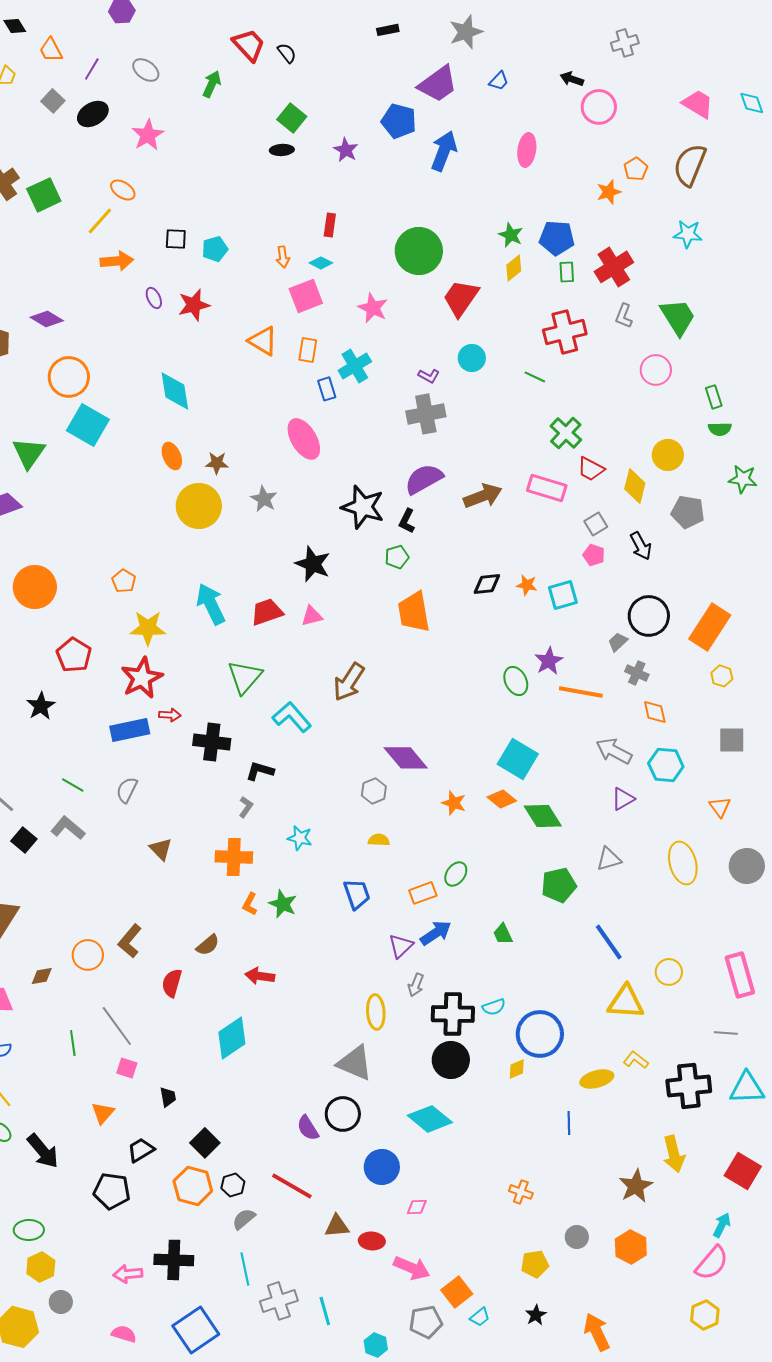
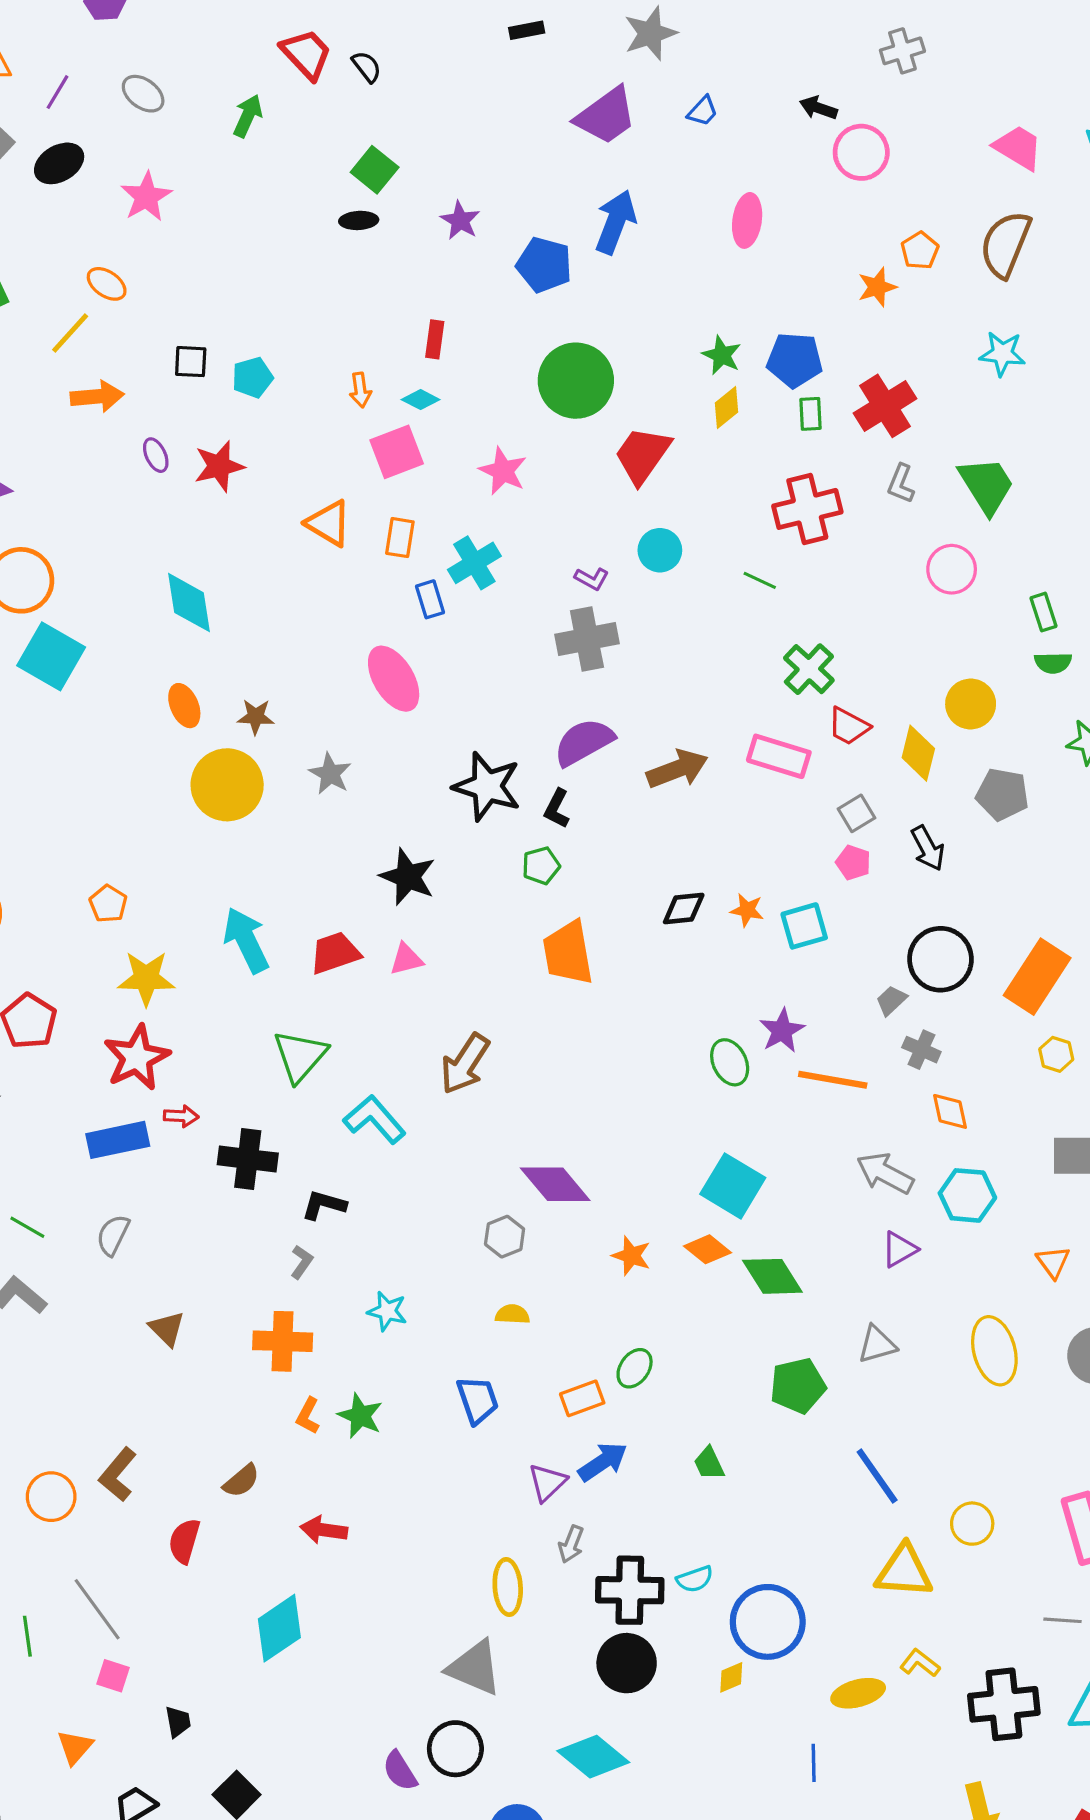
blue pentagon: (399, 121) -> (544, 265), moved

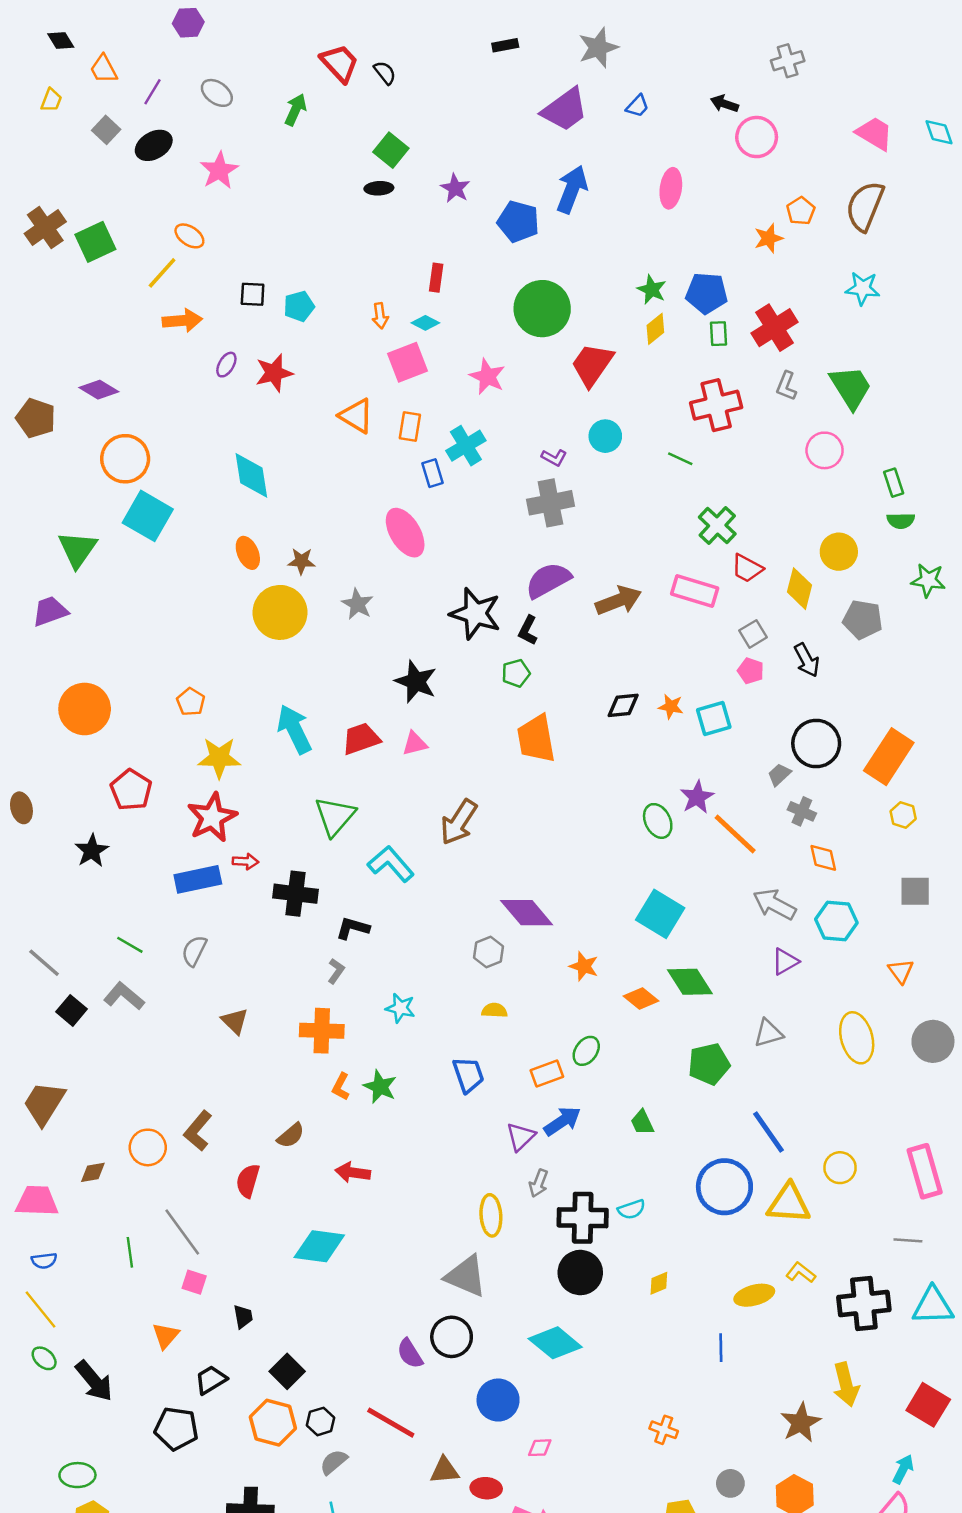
purple ellipse: (156, 455) -> (226, 365), turned 55
orange line: (833, 1080) -> (735, 834), turned 33
orange diamond: (707, 1249) -> (641, 998), moved
blue circle: (768, 1622) -> (724, 1187), moved
cyan diamond: (279, 1628) -> (319, 1246), turned 42

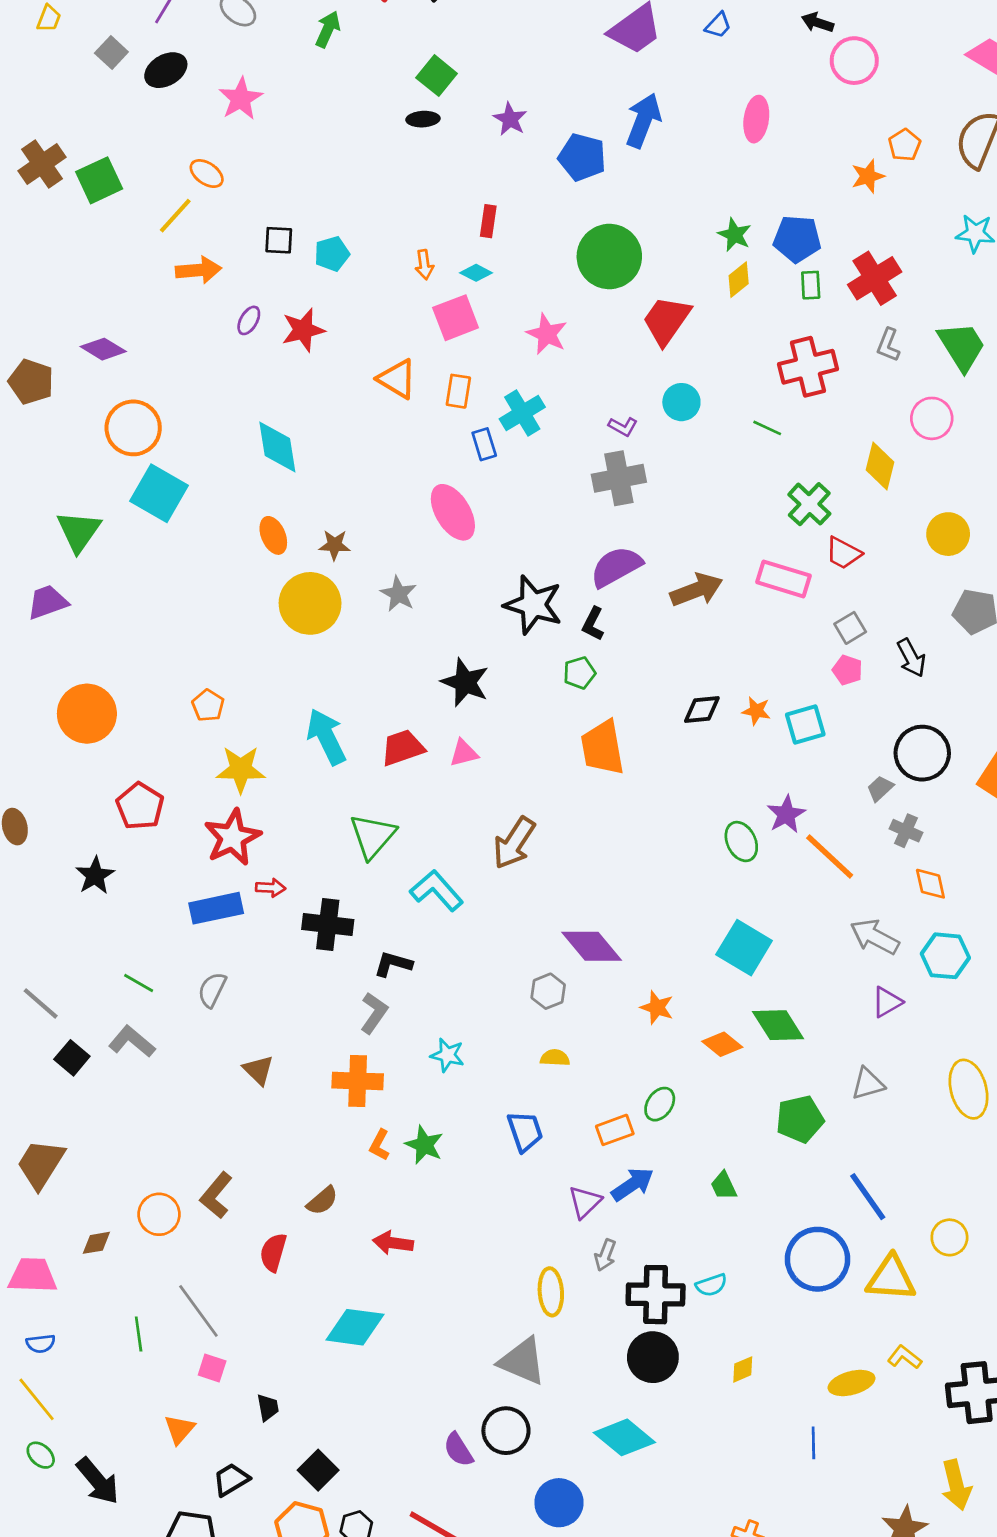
yellow diamond: (799, 589) -> (880, 466), moved
gray L-shape: (336, 971) -> (374, 1013), size x1.4

